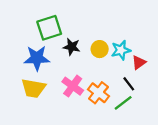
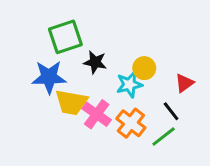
yellow circle: (100, 49) -> (144, 68), moved
cyan star: (121, 50) -> (129, 84), moved
yellow trapezoid: (33, 88) -> (71, 102), moved

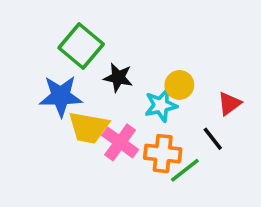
green square: (65, 37) -> (81, 46), turned -32
orange cross: (131, 123) -> (163, 154), turned -32
green line: (164, 137) -> (185, 170), moved

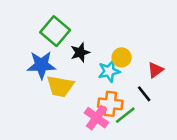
black star: (118, 78) -> (80, 52), turned -30
pink cross: (120, 142) -> (96, 118), moved

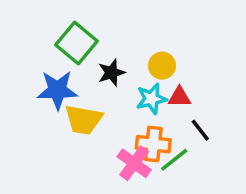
yellow circle: (122, 57) -> (162, 66), moved
red triangle: (155, 70) -> (179, 97), moved, turned 36

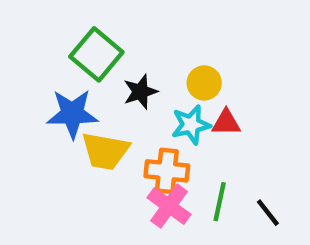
black line: (200, 130) -> (268, 213), moved
orange cross: (153, 144) -> (167, 171), moved
green line: (174, 160) -> (220, 202), turned -40

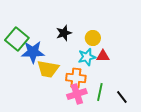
green square: (96, 54) -> (17, 39), moved
black star: (140, 92) -> (64, 33), moved
pink cross: (169, 206) -> (77, 94), turned 36

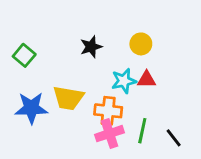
yellow circle: (93, 38) -> (141, 44), moved
green square: (17, 39) -> (24, 55), size x0.7
blue star: (33, 52) -> (31, 108), moved

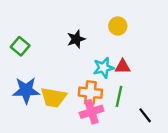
yellow circle: (141, 44) -> (118, 26), moved
yellow trapezoid: (68, 98) -> (53, 97), moved
green line: (142, 131) -> (119, 96), moved

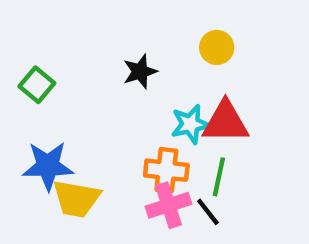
red triangle: (123, 66) -> (225, 122), size x1.6
yellow trapezoid: (53, 97) -> (76, 199), moved
black line: (145, 115) -> (208, 212), moved

